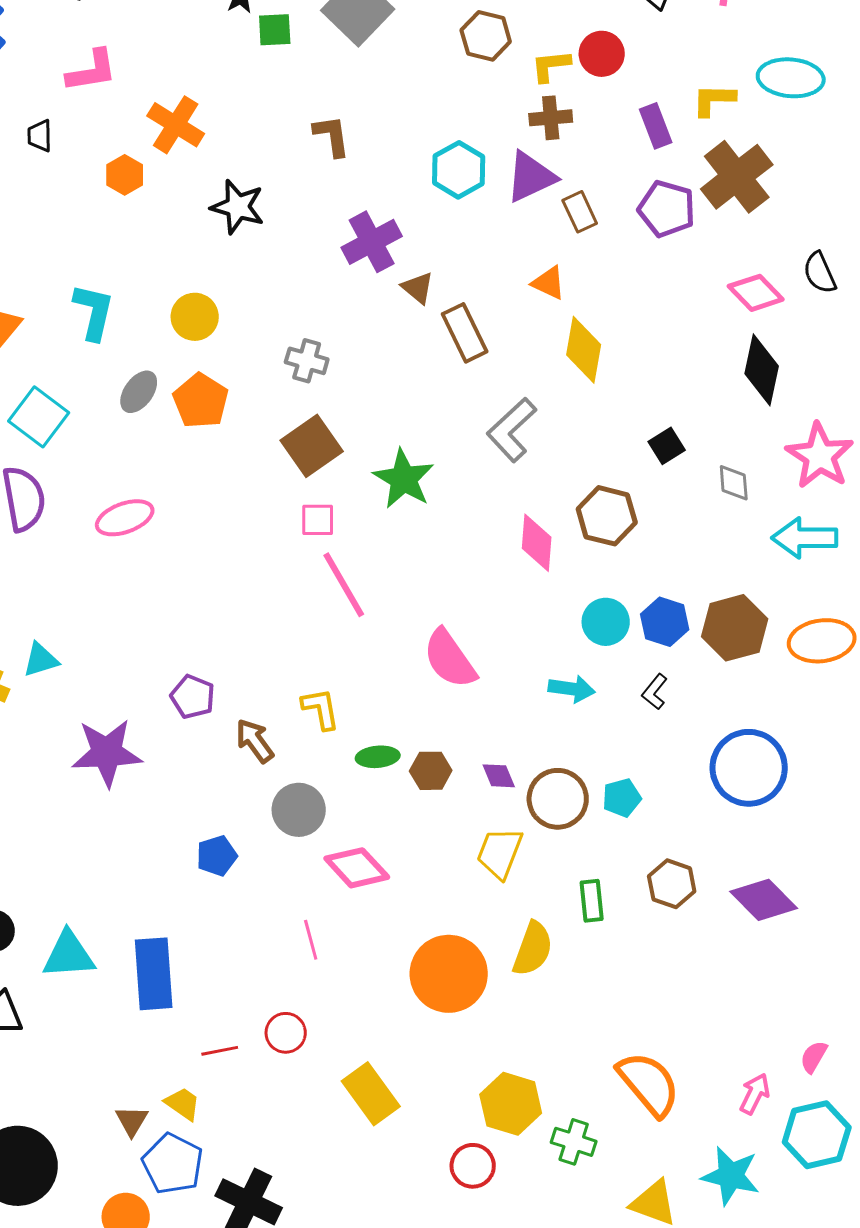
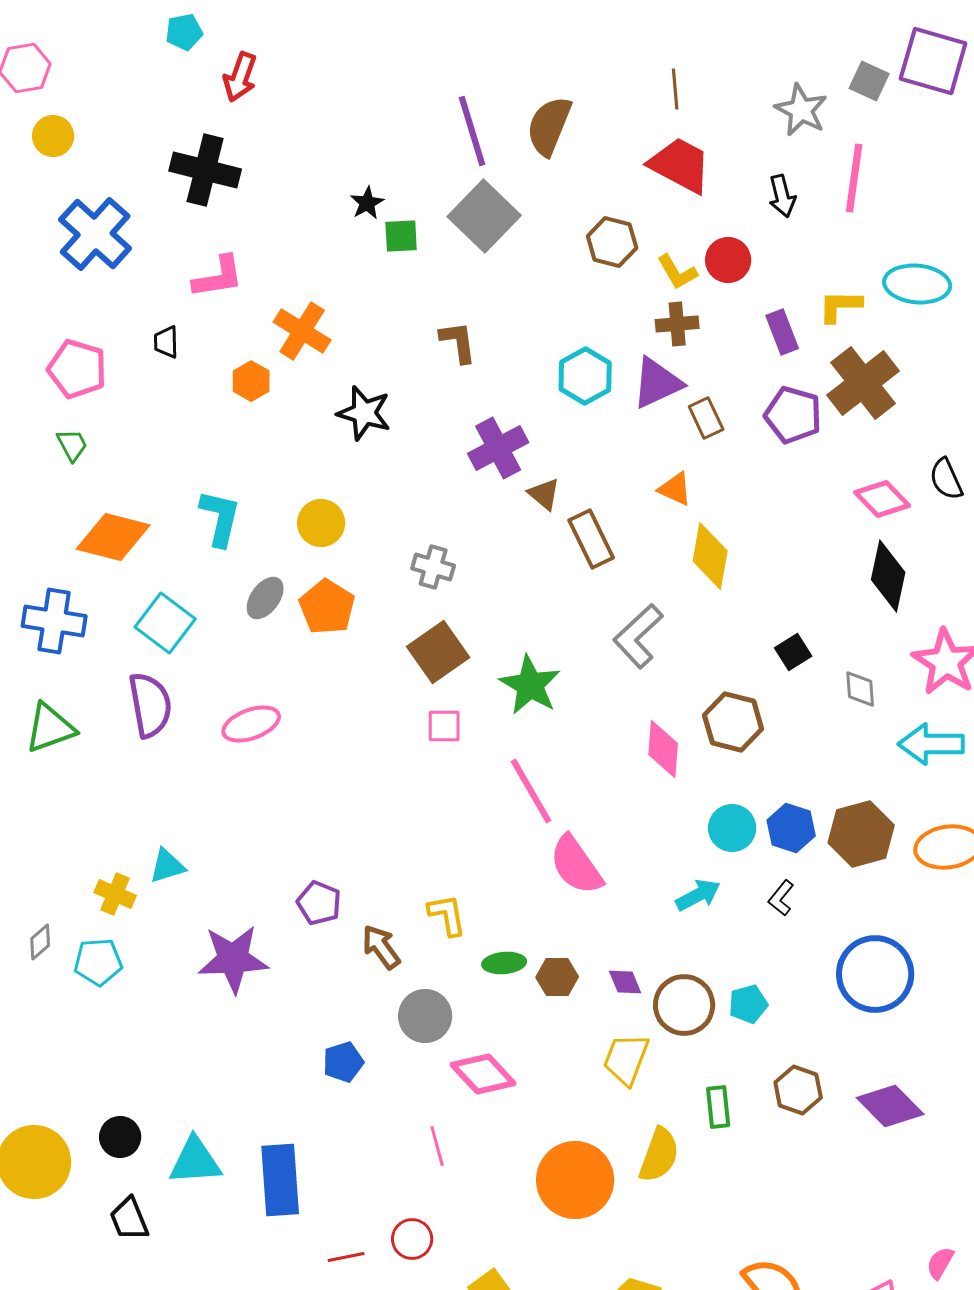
yellow L-shape: (551, 66) -> (677, 272), turned -114
pink line: (344, 585) -> (531, 791), moved
cyan arrow: (572, 689) -> (698, 895), turned -36

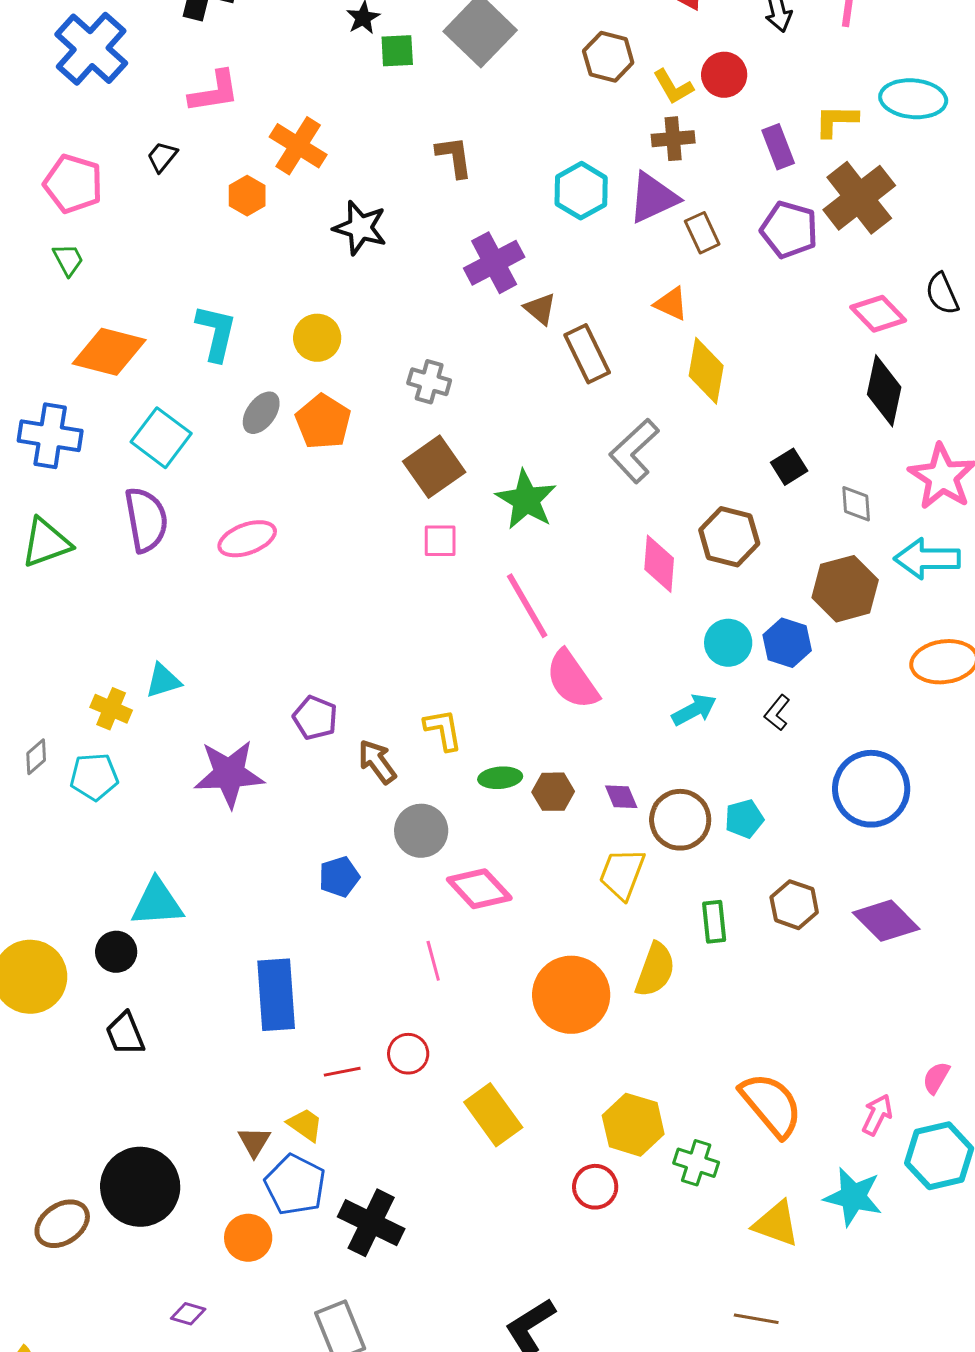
black trapezoid: (166, 342) -> (162, 157), turned 40
brown hexagon: (861, 834) -> (845, 589), moved
cyan triangle: (195, 1161) -> (157, 903), moved

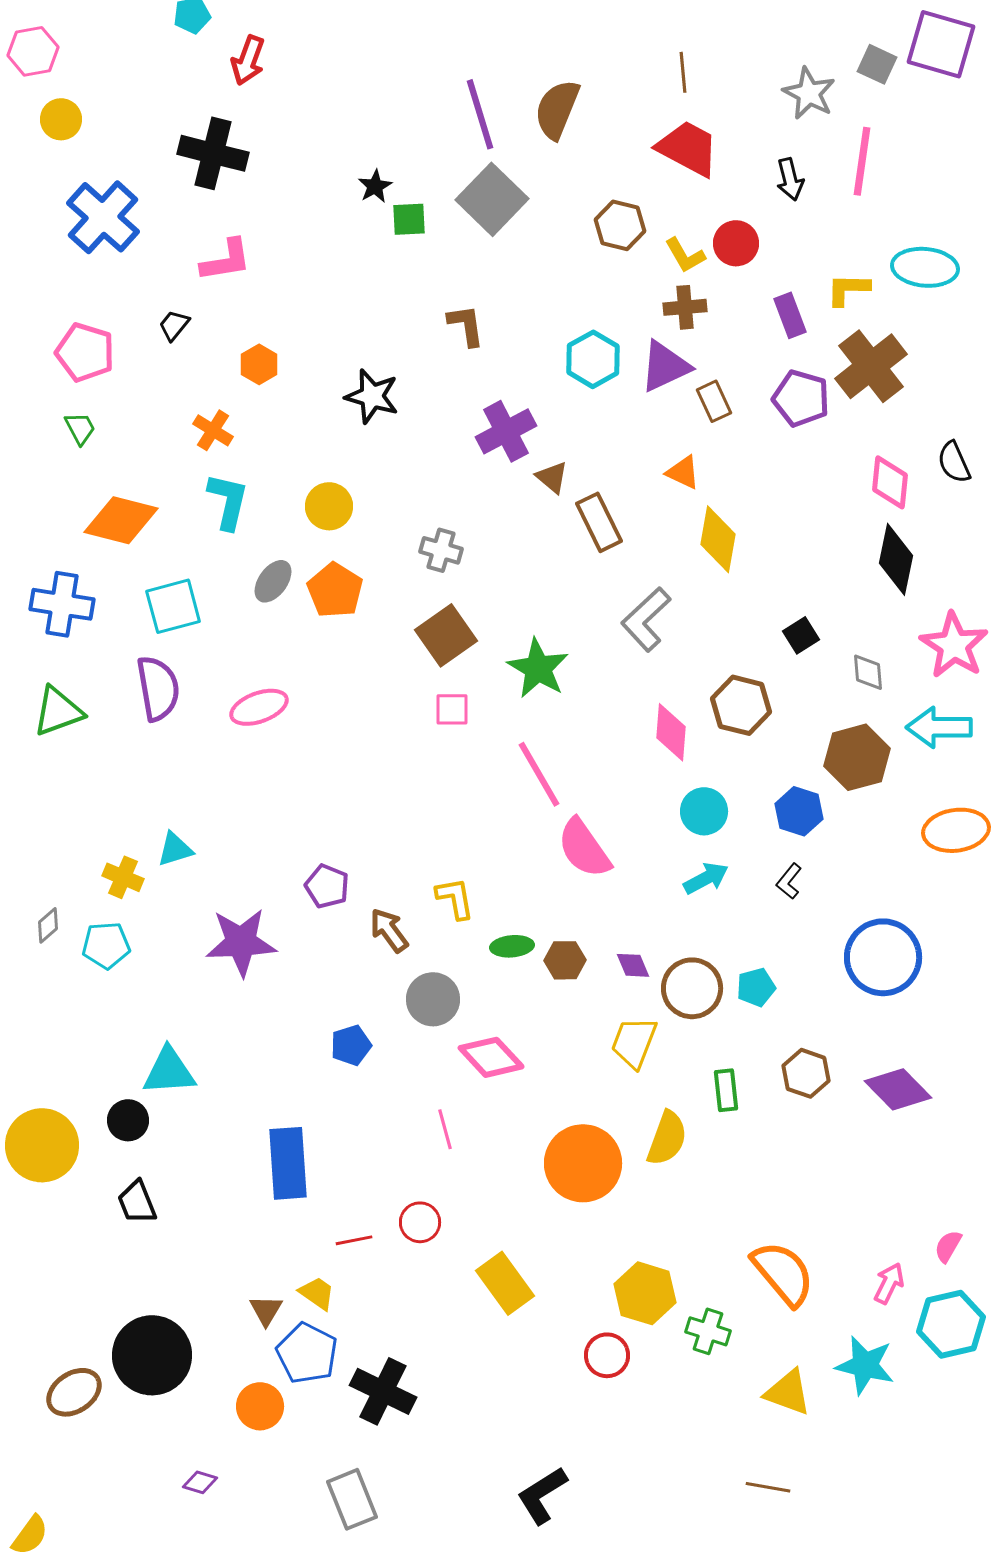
orange cross: (298, 146) -> (213, 430), moved, size x0.7
pink diamond: (878, 314) -> (890, 482), turned 50
cyan square: (161, 438) -> (173, 606), turned 38
cyan circle: (728, 643) -> (704, 811), moved

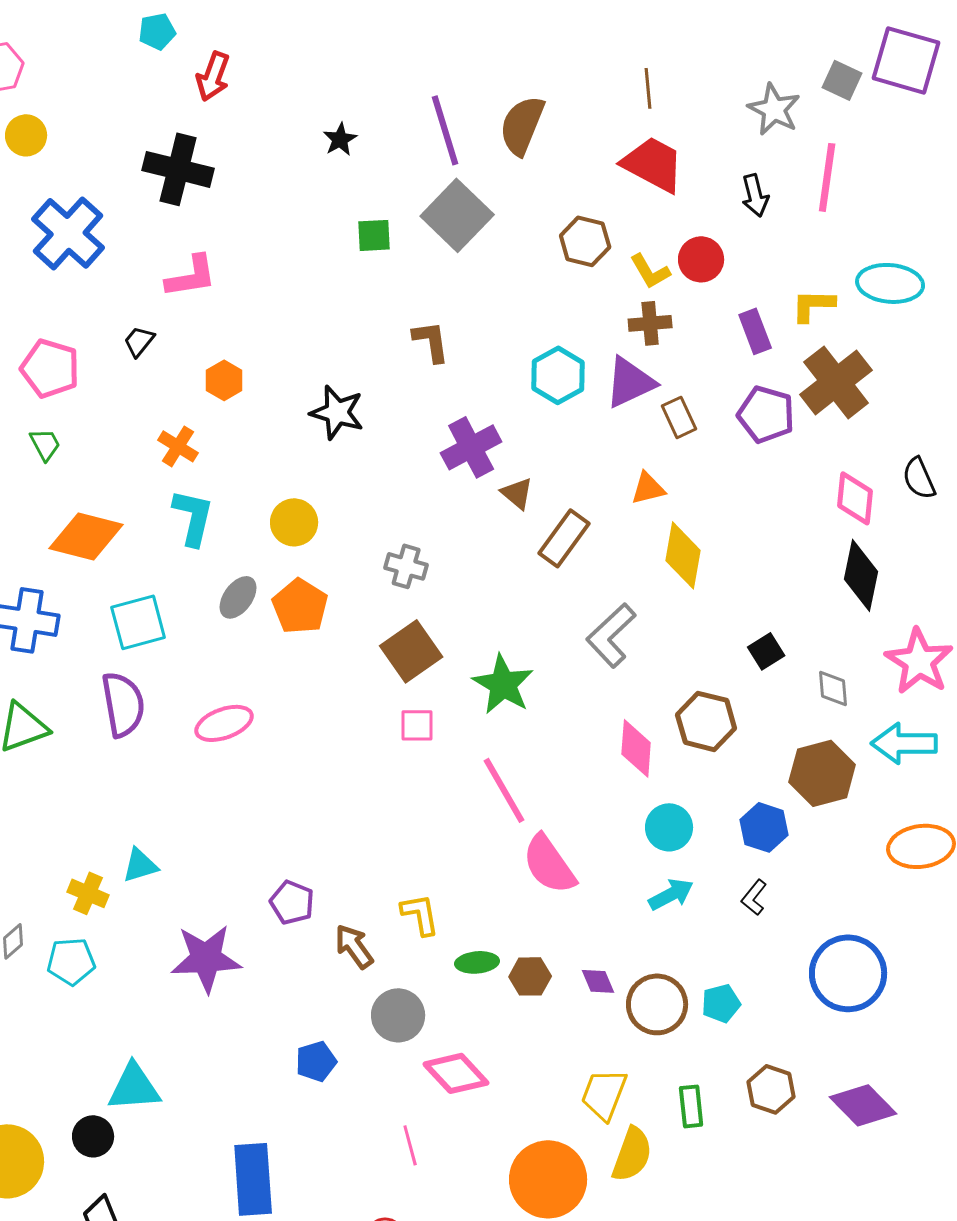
black star: (375, 186) -> (340, 139), moved
orange triangle: (683, 472) -> (648, 488), turned -39
brown rectangle: (599, 522) -> (564, 538), turned 62
yellow trapezoid: (634, 1042) -> (604, 1094), moved

